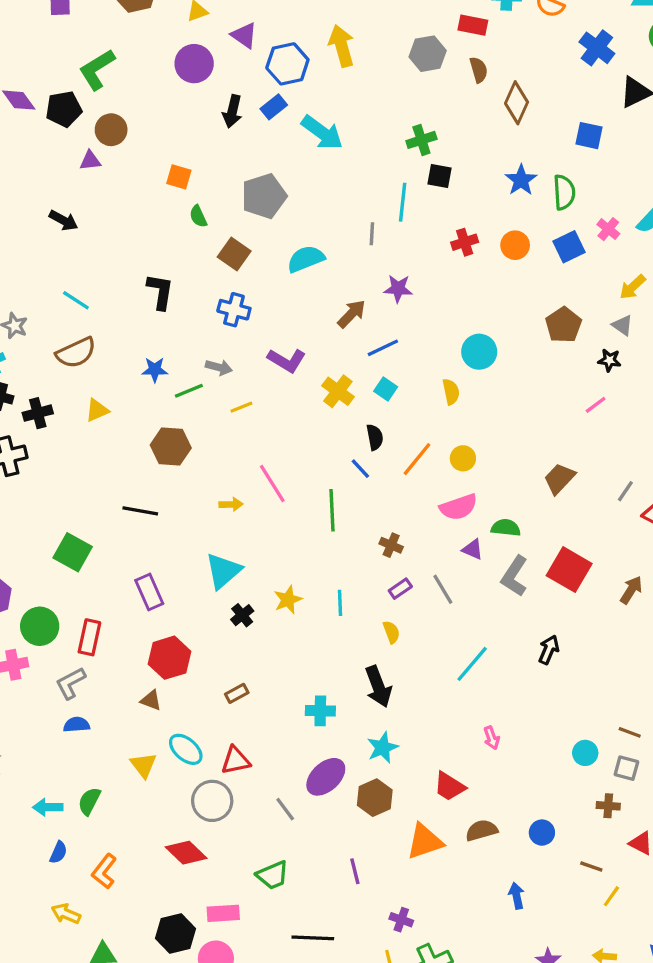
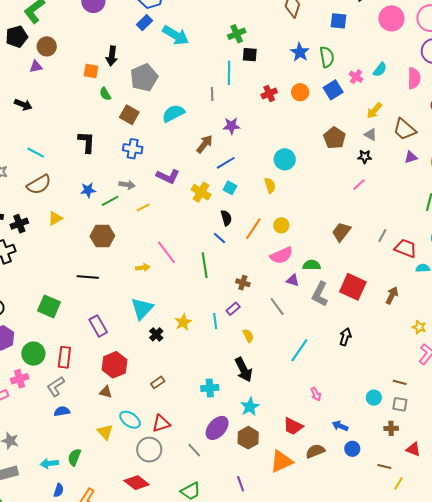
black arrow: (232, 111) -> (112, 56), moved
purple rectangle: (400, 589) -> (233, 309), moved
blue arrow: (517, 896) -> (340, 426), moved, turned -49

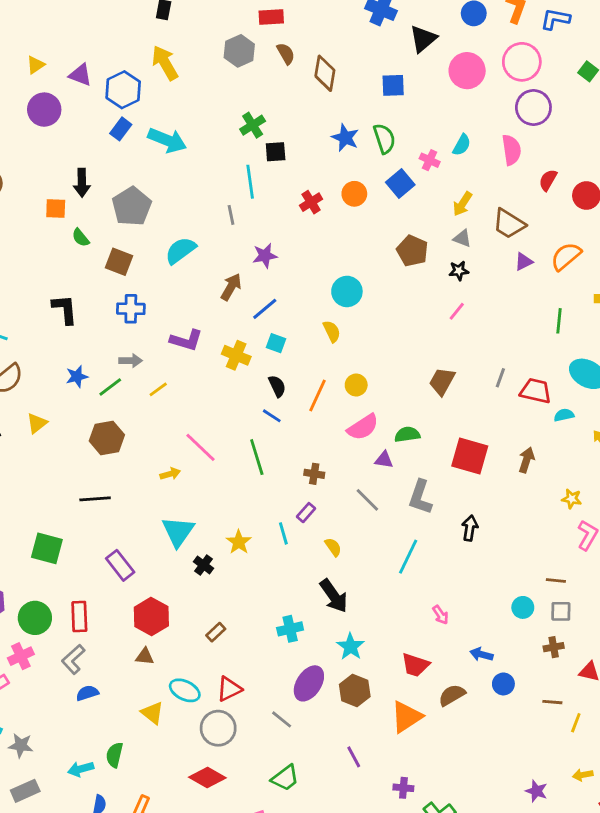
gray L-shape: (320, 294) -> (420, 497), moved

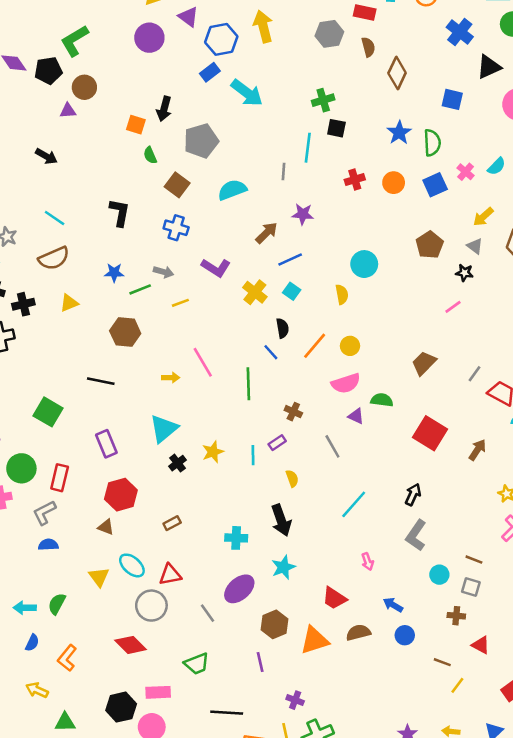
gray L-shape: (420, 497) -> (416, 535), moved
brown hexagon: (355, 691) -> (274, 624), moved

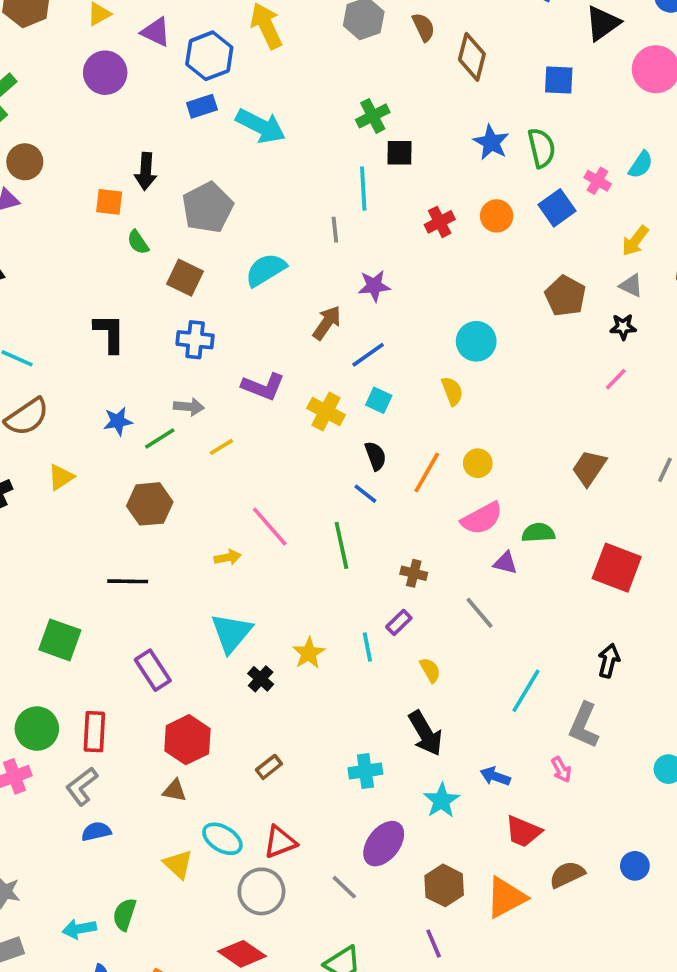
blue rectangle: (210, 72) -> (202, 106), turned 30
gray L-shape: (416, 535) -> (584, 725), moved
blue arrow: (393, 605) -> (495, 776), moved

